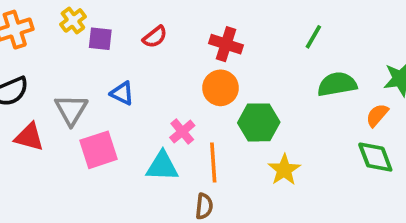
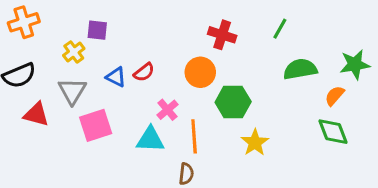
yellow cross: (73, 20) -> (74, 52), moved
red semicircle: (155, 37) -> (144, 72), moved
red cross: (226, 44) -> (222, 35), moved

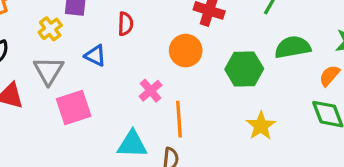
red semicircle: (144, 72) -> (125, 24), moved, turned -50
green hexagon: (233, 102) -> (244, 69), moved
cyan triangle: (150, 139) -> (132, 144), moved
yellow star: (255, 143) -> (261, 126), moved

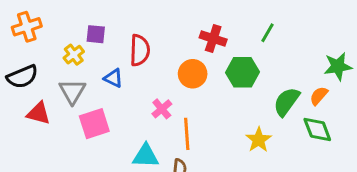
red semicircle: (125, 24) -> (140, 50), size x1.5
green semicircle: (293, 47) -> (286, 102), moved, turned -44
green hexagon: (244, 69) -> (242, 72), moved

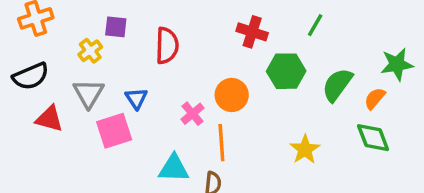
orange circle: (193, 74) -> (232, 95), moved
blue triangle: (113, 78) -> (136, 98), moved, turned 30
green semicircle: (286, 102) -> (337, 85), moved

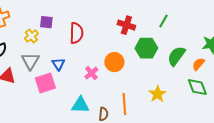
orange line: (221, 143) -> (124, 104), moved

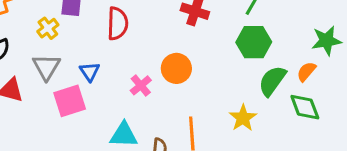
green hexagon: (146, 48) -> (254, 42), moved
green semicircle: (176, 56) -> (272, 81), moved

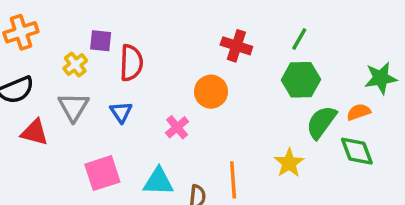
red semicircle: (118, 24) -> (131, 63), moved
orange circle: (176, 68) -> (211, 92), moved
orange semicircle: (306, 72) -> (359, 112), turned 30
pink square: (70, 101) -> (102, 173), moved

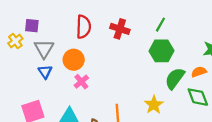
red semicircle: (131, 63) -> (84, 27), moved
orange circle: (211, 92) -> (74, 60), moved
gray triangle: (74, 107) -> (44, 49), moved

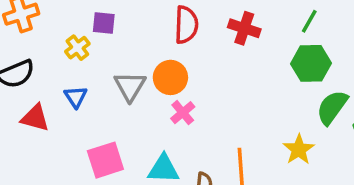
gray triangle: (44, 49) -> (130, 86), moved
blue triangle: (45, 72) -> (76, 97), moved

